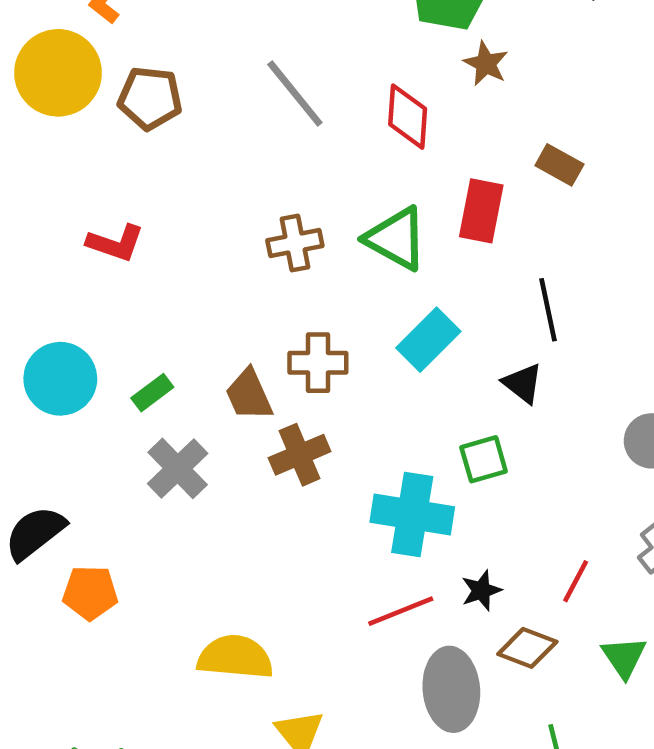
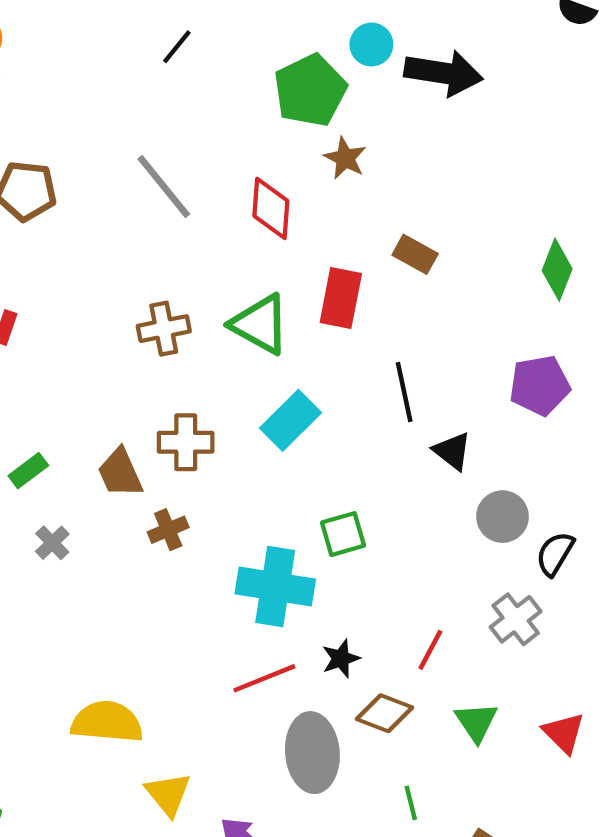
black triangle: (523, 383) -> (452, 451), moved
brown cross: (300, 455) -> (168, 530), size x0.7
gray cross: (178, 468) -> (52, 543), size x0.6

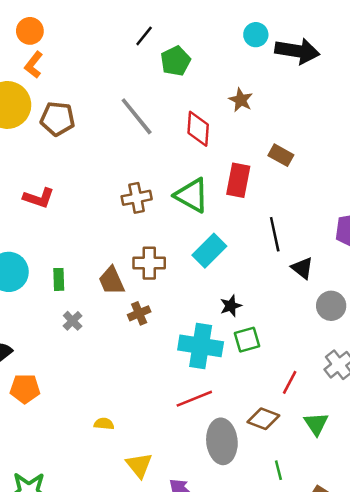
green pentagon: (310, 90) -> (175, 61), moved, size x0.7
green rectangle: (28, 471) -> (59, 279), turned -55
green square: (343, 534) -> (247, 340), moved
black star: (341, 659) -> (231, 306), moved
yellow semicircle: (107, 722) -> (104, 424), size x0.5

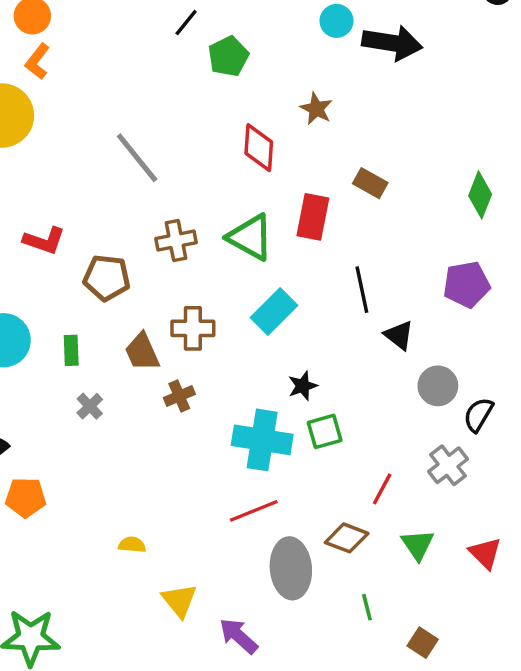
gray line: (137, 116) -> (137, 158), moved
brown pentagon: (58, 119) -> (107, 278), moved

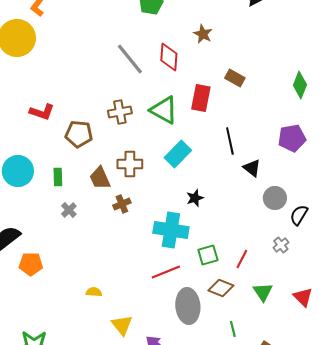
gray line: (137, 158) -> (130, 59), moved
green square: (325, 431) -> (208, 255), moved
gray cross: (448, 465) -> (281, 245), size x0.7

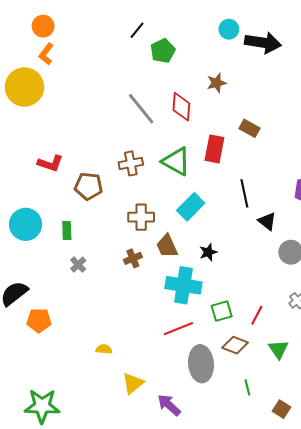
brown star: (203, 34) -> (217, 83), turned 30
brown trapezoid: (100, 178) -> (167, 246), moved
yellow triangle: (122, 325) -> (133, 383), turned 30

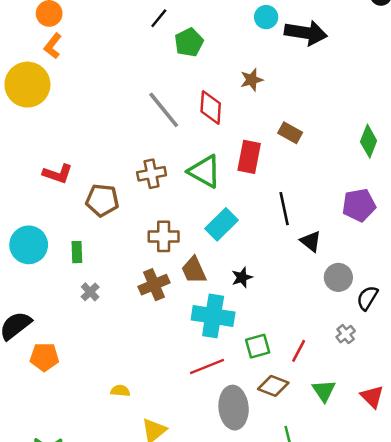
brown cross: (133, 258) -> (154, 285), size x1.4

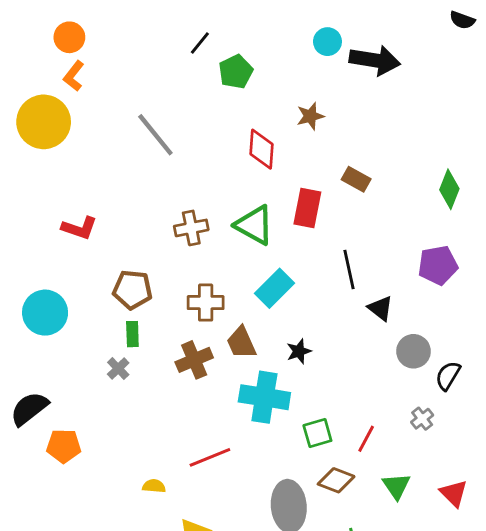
gray line: (164, 110) -> (155, 135), moved
brown pentagon: (102, 200) -> (132, 290), moved
green rectangle: (77, 252) -> (132, 334), moved
red line: (207, 367) -> (210, 457), moved

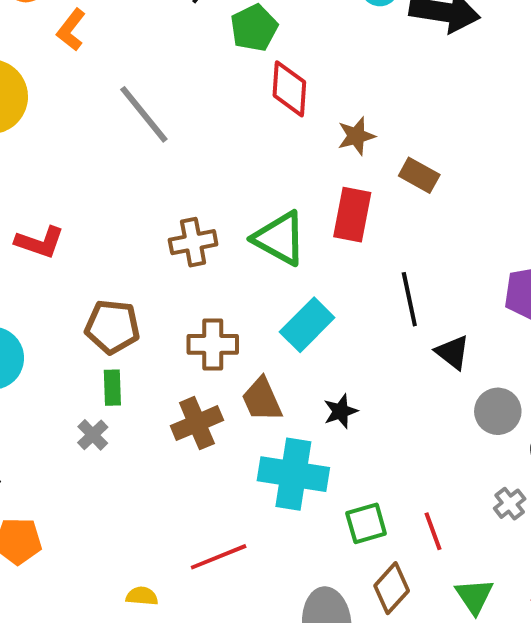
orange L-shape: (74, 76) -> (71, 30), moved
brown star: (310, 116) -> (356, 136), moved
red diamond: (262, 149) -> (289, 89), moved
red line: (366, 439) -> (433, 531), turned -48
brown diamond: (336, 480) -> (392, 588), turned -69

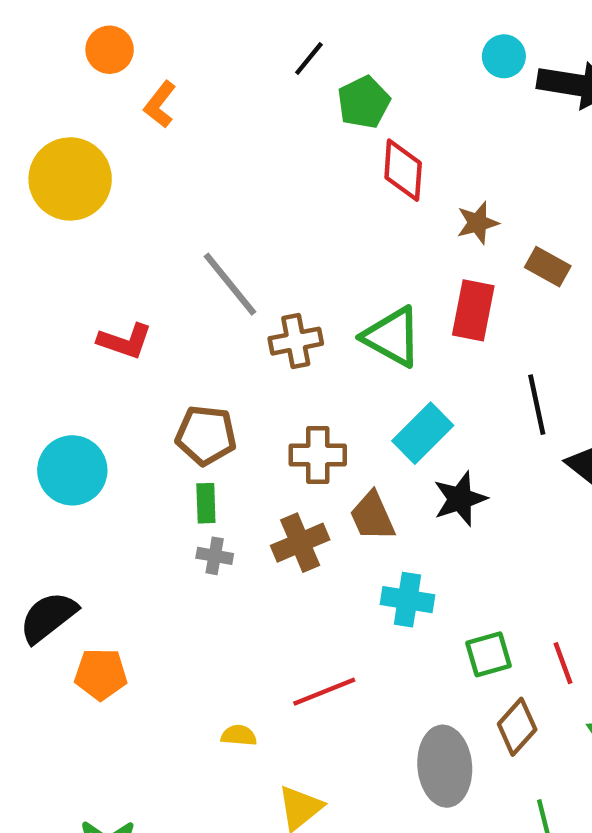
gray line: (144, 114) -> (230, 284), moved
black star: (341, 411) -> (460, 499), moved, size x1.4
gray cross: (93, 435) -> (215, 556), moved, turned -36
cyan cross: (293, 474) -> (407, 600), size x0.7

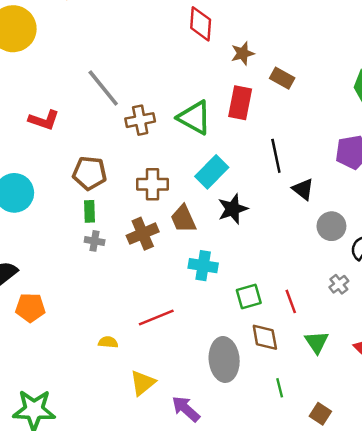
brown diamond: (517, 727) -> (265, 337), turned -52

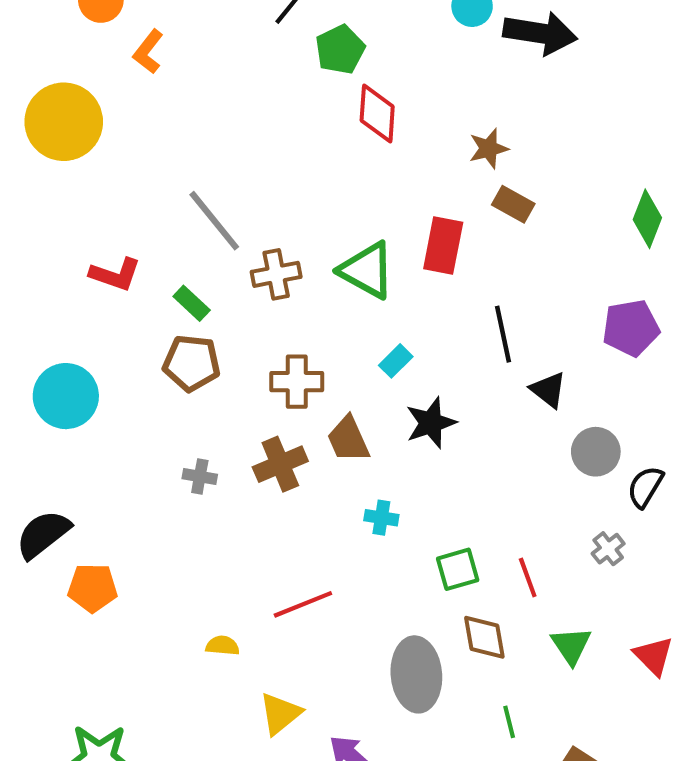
brown star: (243, 53) -> (489, 149), moved
cyan rectangle: (212, 172) -> (396, 361), size x0.6
green rectangle: (90, 211) -> (192, 303), moved, turned -45
cyan cross: (203, 266) -> (381, 518), size x0.7

